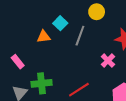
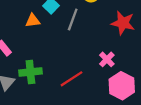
pink cross: (108, 61) -> (107, 59), moved

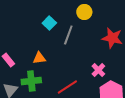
orange triangle: (33, 21) -> (39, 58), moved

